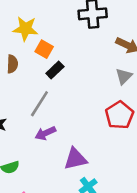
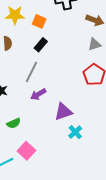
orange square: (44, 49) -> (39, 21), moved
gray triangle: (124, 76) -> (94, 44), turned 32

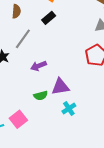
gray line: (31, 72) -> (23, 39), moved
green semicircle: (14, 123) -> (41, 96), moved

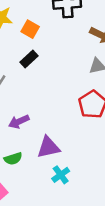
green semicircle: (41, 96) -> (13, 159), moved

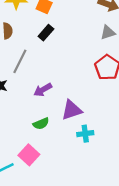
cyan cross: (61, 175) -> (85, 134), turned 35

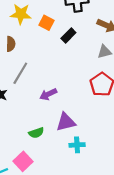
black rectangle: (46, 33) -> (68, 35), moved
purple arrow: (43, 90) -> (48, 94), moved

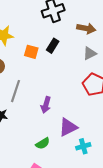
orange square: (46, 23) -> (31, 52), moved
purple arrow: (48, 94) -> (46, 105), turned -35

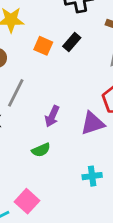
purple triangle: (68, 127) -> (93, 123), moved
green semicircle: (43, 143) -> (41, 150), moved

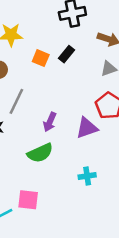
green semicircle: (41, 150) -> (40, 153), size x1.5
pink square: (27, 201) -> (28, 200), turned -35

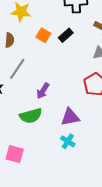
purple triangle: (87, 128) -> (70, 117), moved
cyan cross: (87, 176) -> (68, 141), turned 32

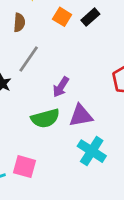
purple triangle: (70, 117) -> (81, 116), moved
cyan cross: (68, 141) -> (92, 151), size x1.5

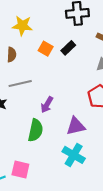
gray line: (29, 59) -> (20, 83), turned 45
purple triangle: (81, 116) -> (76, 126), moved
green semicircle: (45, 118) -> (35, 130), turned -60

